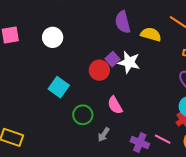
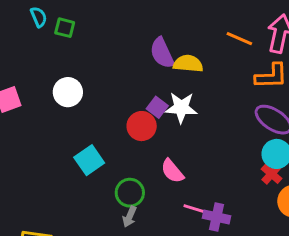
yellow semicircle: (151, 34) -> (188, 64), moved
cyan square: (59, 87) -> (89, 160), turned 30
gray arrow: (104, 135) -> (129, 217), moved
pink line: (163, 139) -> (195, 209), moved

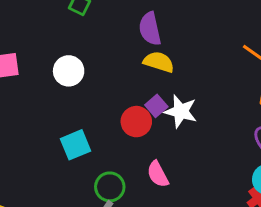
purple semicircle: (162, 53) -> (150, 29), moved
yellow semicircle: (188, 64) -> (159, 62), moved

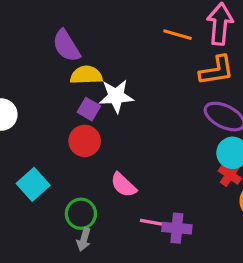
purple square: (156, 106) -> (89, 109), moved
white star: (181, 111) -> (116, 96), moved

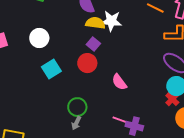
white star: (116, 96) -> (111, 21), moved
cyan square: (33, 184) -> (51, 69), moved
pink semicircle: (123, 185) -> (119, 82), moved

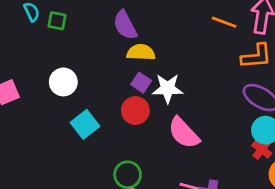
white star: (111, 21) -> (168, 88), moved
pink semicircle: (119, 82) -> (184, 133), size x1.4

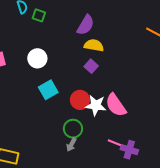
purple semicircle: (125, 25) -> (86, 25), turned -130
white star: (168, 88) -> (96, 105), moved
red circle: (135, 111) -> (80, 100), moved

